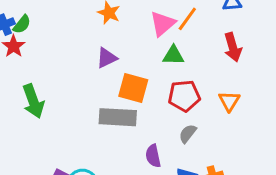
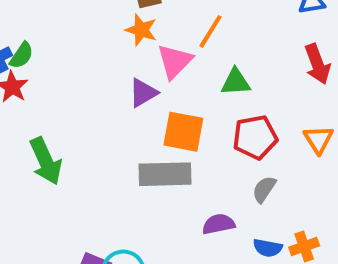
orange line: (187, 19) -> (211, 31), moved
pink triangle: (163, 24) -> (175, 61), moved
purple semicircle: (153, 156) -> (219, 224), turned 95

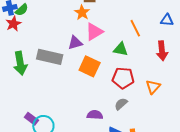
orange line: (211, 31) -> (135, 28), moved, turned -72
gray rectangle: (165, 174) -> (50, 57), moved

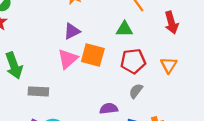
pink triangle: (94, 32) -> (68, 59), moved
gray rectangle: (50, 57) -> (38, 91), moved, size x0.7

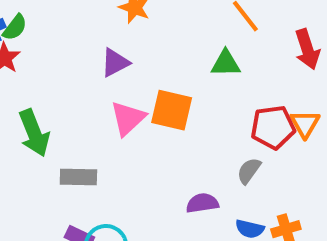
purple triangle: (72, 31) -> (115, 63), moved
red pentagon: (133, 61) -> (273, 127), moved

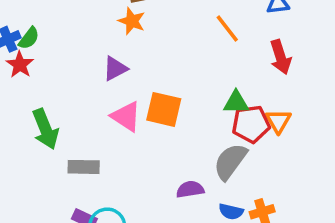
green triangle: (226, 63) -> (236, 102), moved
pink triangle: (128, 118) -> (126, 116), turned -44
gray semicircle: (249, 171) -> (230, 161), size x1.6

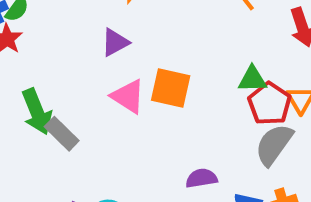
red pentagon: (251, 124) -> (270, 104), turned -30
gray semicircle: (230, 161) -> (274, 145), moved
gray rectangle: (84, 167) -> (62, 134), moved, turned 44

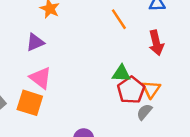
orange square: (171, 88) -> (30, 103), moved
gray semicircle: (274, 145) -> (144, 112), moved, size x0.6

